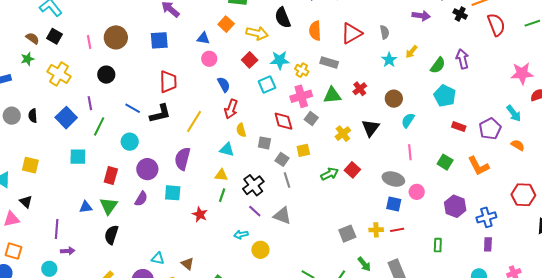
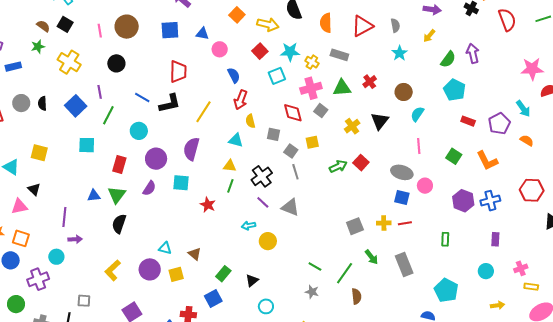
blue triangle: (203, 38) -> (202, 34), moved
yellow arrow: (411, 52) -> (429, 36), moved
blue cross: (486, 217) -> (490, 201), moved

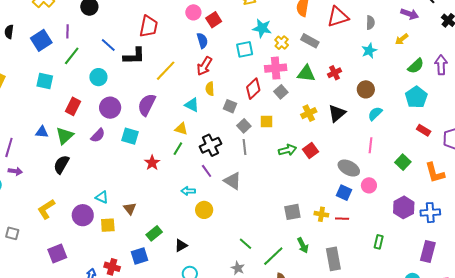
red square: (260, 51) -> (214, 20), moved
red diamond: (293, 113) -> (253, 89), turned 50
purple rectangle: (495, 239) -> (428, 252), size x1.5

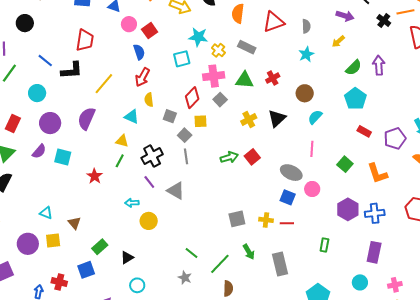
yellow square: (267, 121) -> (201, 121), moved
cyan square: (130, 136) -> (63, 157), moved
purple circle: (83, 215) -> (28, 244), moved

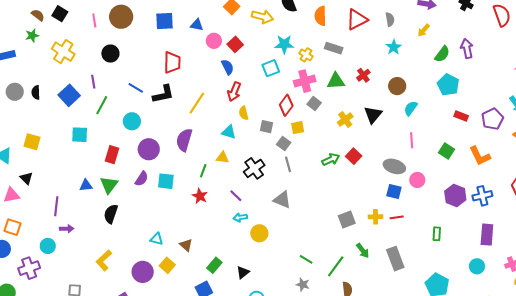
green line: (120, 161) -> (203, 171), moved
purple line: (149, 182) -> (236, 196), moved
yellow square: (53, 240) -> (167, 265), turned -35

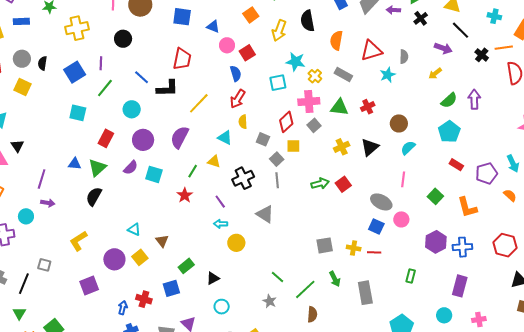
yellow arrow: (262, 17) -> (279, 30), turned 85
cyan star: (394, 47) -> (388, 75), moved
yellow cross: (63, 52) -> (77, 28), turned 35
yellow square: (32, 142) -> (23, 87), moved

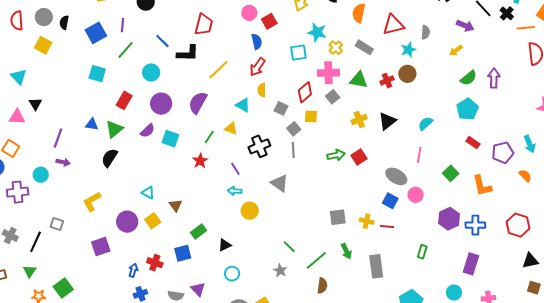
black cross: (482, 55) -> (507, 13), moved
brown circle: (399, 123) -> (407, 74), moved

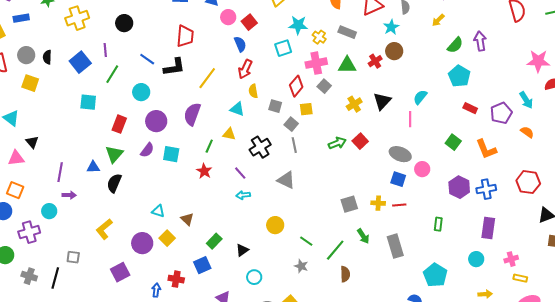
blue triangle: (92, 124) -> (93, 167), moved
pink line: (419, 155) -> (410, 119), moved
yellow circle: (250, 211) -> (275, 225), moved

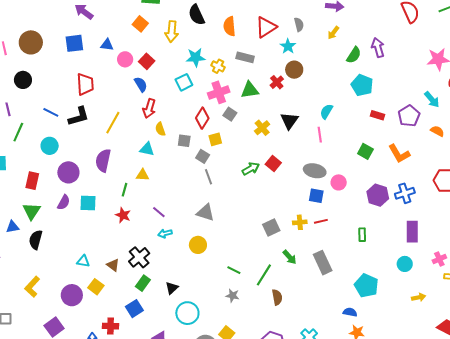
black cross: (260, 147) -> (139, 257), moved
yellow circle: (275, 225) -> (198, 245), moved
cyan circle: (254, 277) -> (187, 313), size x1.5

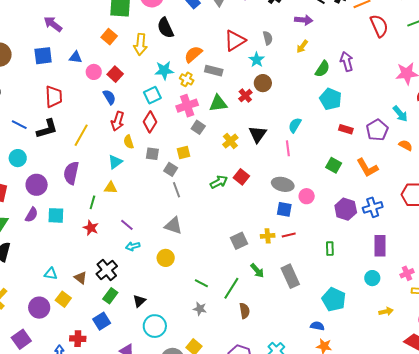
orange semicircle: (229, 26) -> (193, 54), moved, turned 54
red diamond: (202, 118) -> (150, 122), moved
cyan triangle: (147, 149) -> (115, 162), turned -49

